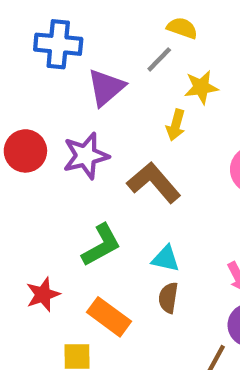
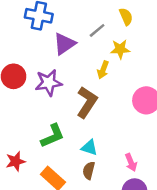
yellow semicircle: (182, 28) -> (126, 17), moved, turned 42
brown L-shape: (154, 182) -> (87, 102), turned 68

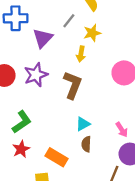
green L-shape: (53, 136) -> (22, 122), moved
cyan triangle: (89, 147) -> (83, 124), turned -35

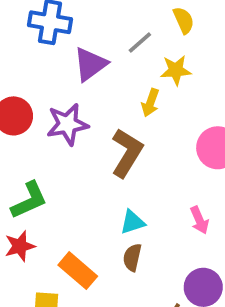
pink arrow: (122, 130) -> (199, 220), moved

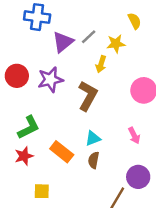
yellow semicircle: (184, 20) -> (135, 21), moved
gray line: (140, 43) -> (89, 37), moved
orange rectangle: (78, 271) -> (62, 152), moved

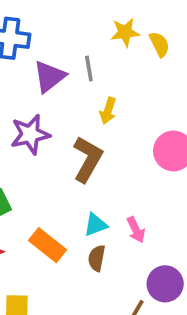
gray line: (89, 37) -> (89, 68), turned -56
yellow star: (116, 44) -> (125, 32), moved
pink arrow: (134, 136) -> (136, 230), moved

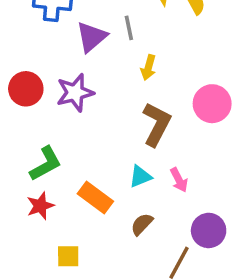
brown L-shape: (88, 159) -> (157, 124), moved
brown semicircle: (97, 258) -> (142, 224), moved, turned 35

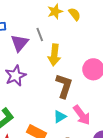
yellow arrow: (148, 67) -> (54, 55), size x1.5
pink arrow: (179, 180) -> (82, 115), size x1.5

